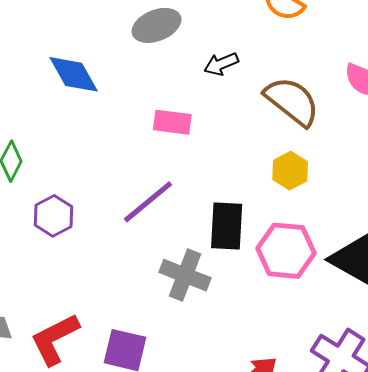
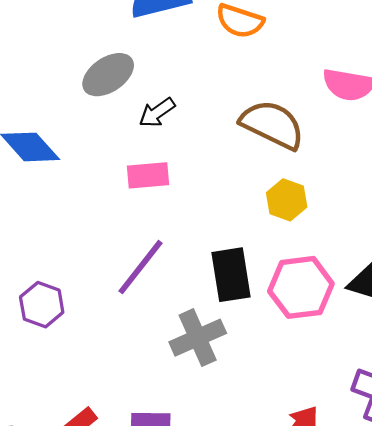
black arrow: (221, 64) -> (157, 113), moved
gray cross: (185, 275) -> (198, 338), turned -33

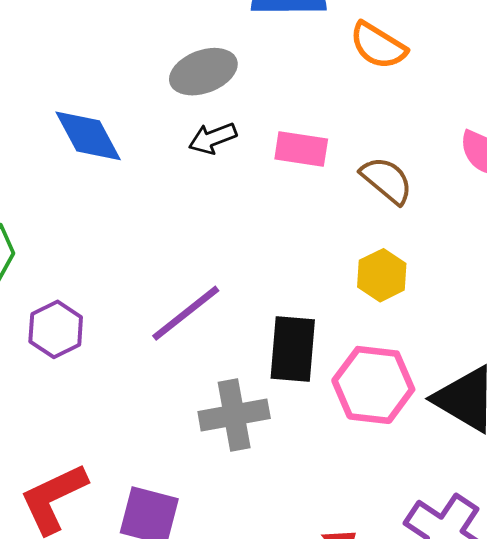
black arrow: (157, 113) -> (213, 138), moved
brown semicircle: (272, 125) -> (387, 180), size x0.7
pink rectangle: (148, 175) -> (301, 149), moved

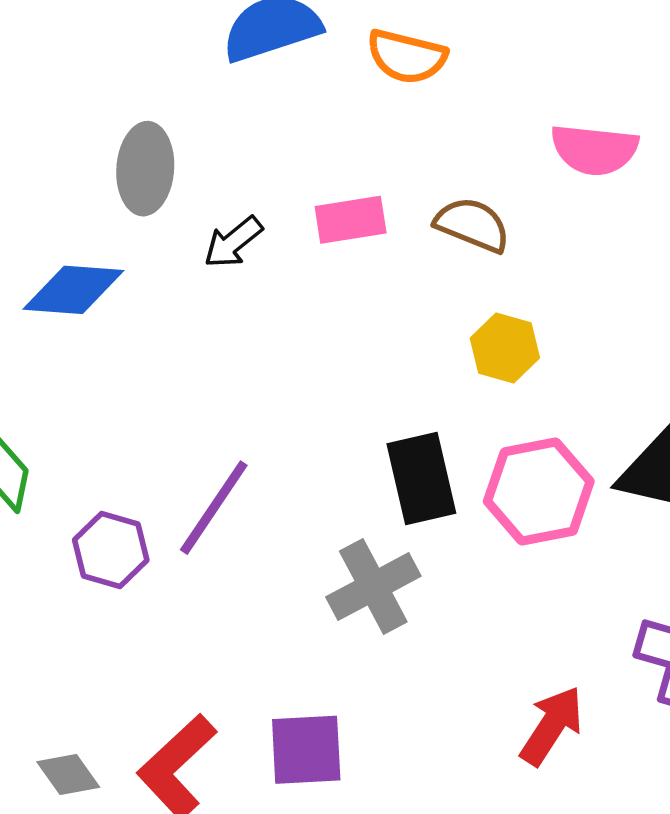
gray ellipse: (203, 72) -> (145, 169), moved, turned -48
blue diamond: (88, 136) -> (73, 290), turned -40
purple line: (186, 313) -> (214, 508), moved

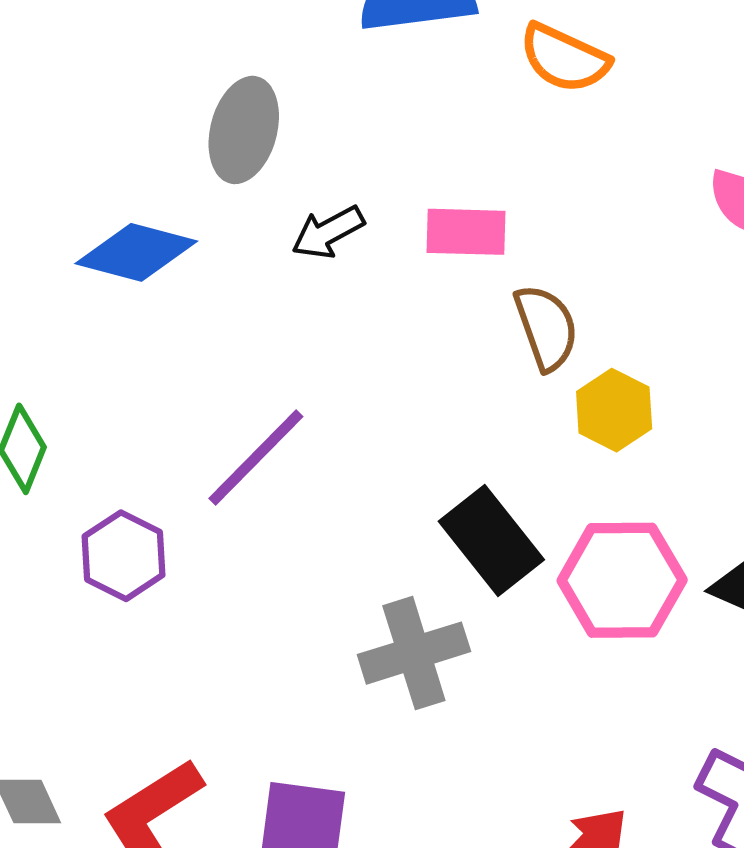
brown semicircle: (472, 225) -> (546, 327), moved, turned 38
black rectangle: (421, 478) -> (491, 541), turned -36
purple line: (214, 508) -> (256, 457), moved

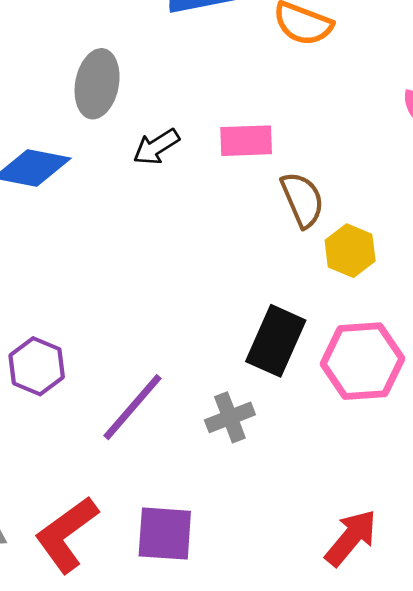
purple line: (256, 457) -> (132, 407), moved
black rectangle: (491, 541) -> (276, 341), turned 66
gray cross: (414, 653) -> (230, 417), size x0.7

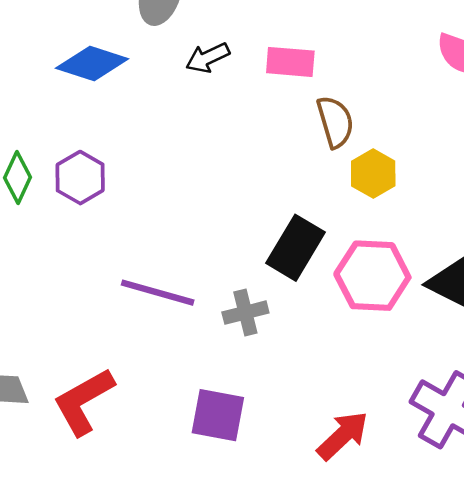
purple hexagon: (37, 366) -> (80, 178), moved
purple line: (132, 407) -> (158, 293), turned 58
purple square: (165, 534) -> (218, 415), moved

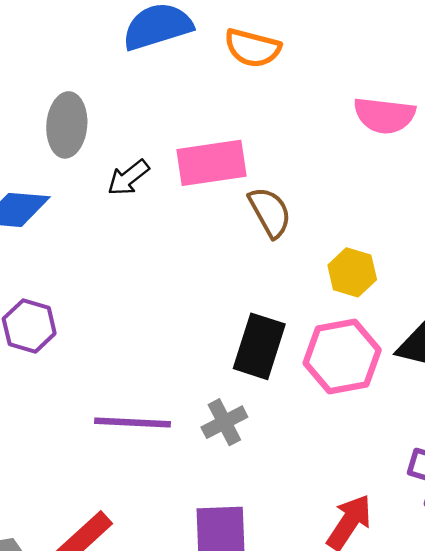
pink rectangle: (290, 62) -> (211, 163), size x1.4
yellow hexagon: (373, 174) -> (352, 272), moved

